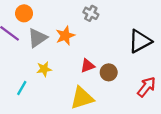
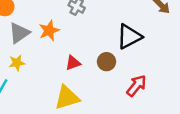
yellow star: (44, 69) -> (17, 63), moved
brown circle: (109, 72) -> (107, 62), moved

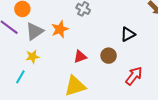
black triangle: (129, 37) -> (128, 34), size x0.7

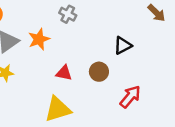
red triangle: (80, 57) -> (64, 73), turned 32

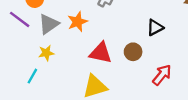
red triangle: (64, 73) -> (101, 53), size x1.5

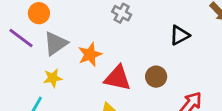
orange star: (78, 22) -> (90, 55), moved
black triangle: (155, 27) -> (180, 35), moved

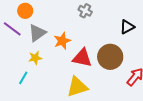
brown circle: (156, 77) -> (110, 57), size x1.6

